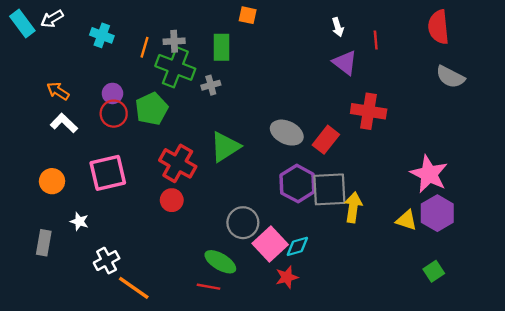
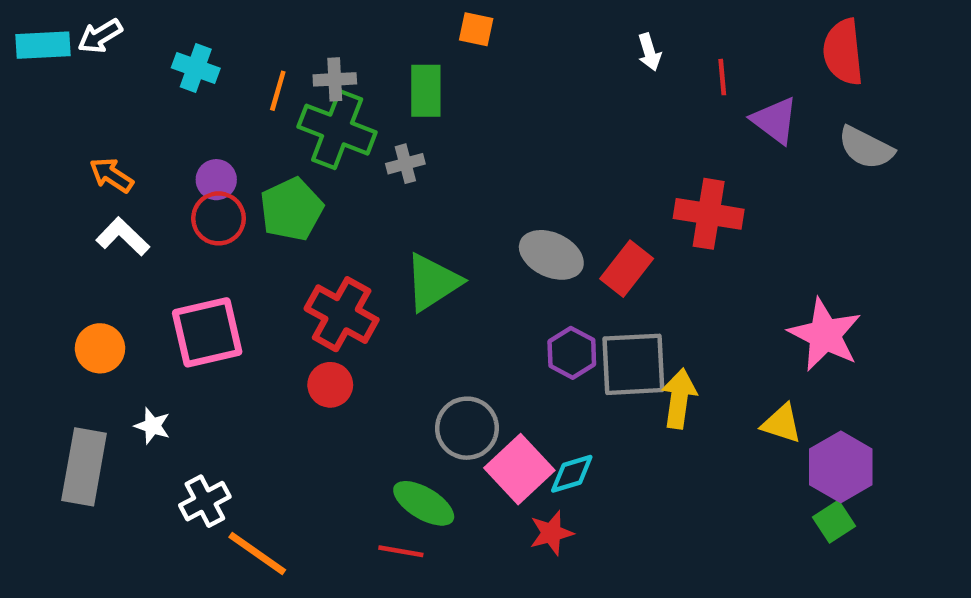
cyan rectangle: (22, 23) -> (43, 45), turned -56
purple triangle: (345, 63) -> (775, 120), moved
purple hexagon: (297, 184) -> (572, 353), size x0.7
purple hexagon: (437, 213) -> (841, 467), moved
gray rectangle: (44, 243) -> (84, 467), size x1.5

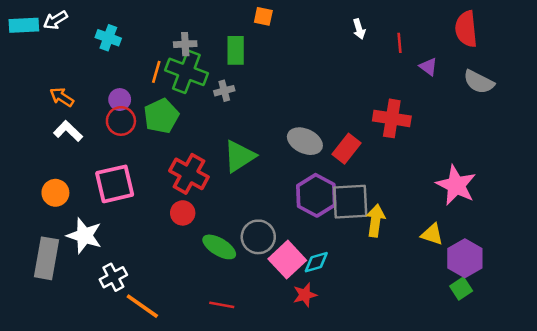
orange line: (278, 91) -> (156, 72), moved
purple triangle: (775, 120) -> (428, 67), size x0.7
purple hexagon: (572, 353) -> (316, 195), size x1.5
white star: (152, 426) -> (84, 236), size x1.8
green ellipse: (424, 503) -> (219, 247), moved

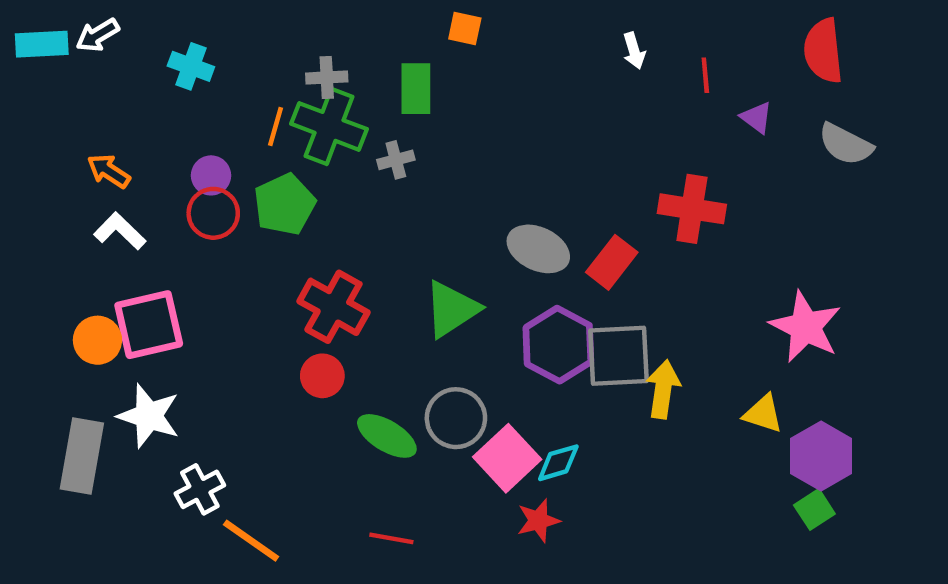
green triangle: (239, 156) -> (451, 309), moved
pink square: (115, 184) -> (149, 325), moved

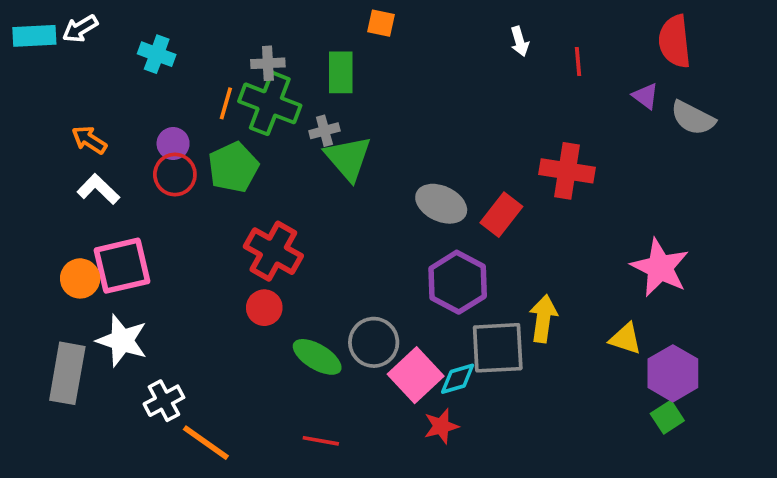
purple triangle: (756, 118) -> (645, 96), moved
green triangle: (451, 309) -> (348, 158), moved, turned -38
gray square: (618, 356) -> (498, 348), moved

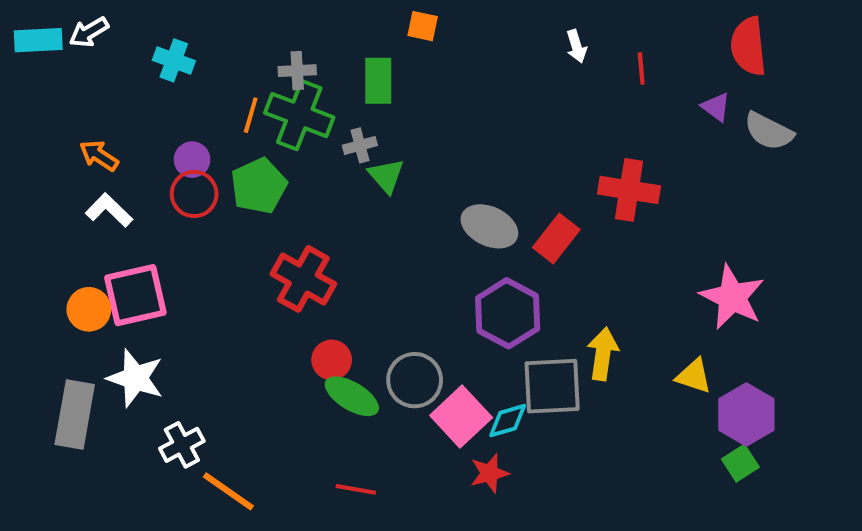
green triangle: (348, 158) -> (386, 176), size x0.7
red circle: (264, 308) -> (332, 360), moved

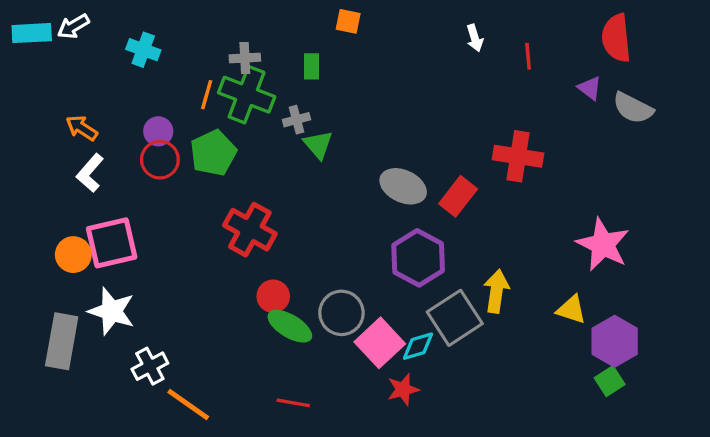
green rectangle: (378, 81) -> (311, 66), size x0.7
white L-shape: (109, 210) -> (90, 173), turned -93
gray square: (552, 386) -> (455, 318), turned -30

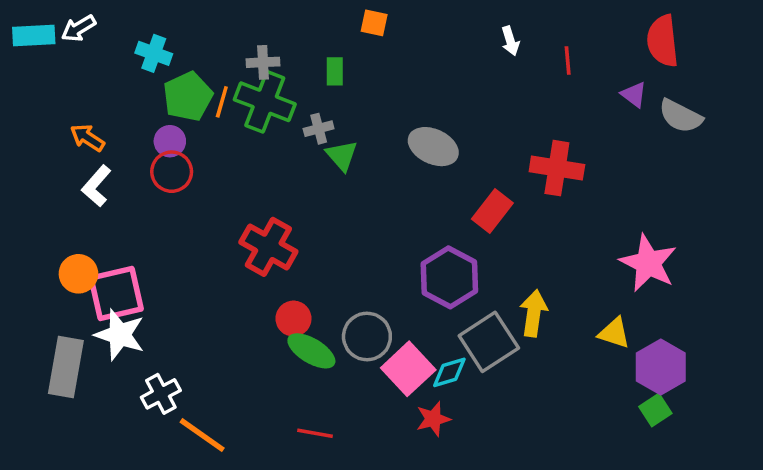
green pentagon: (213, 153) -> (188, 96), moved
gray ellipse: (403, 186) -> (433, 147), moved
pink square: (112, 243) -> (116, 294), moved

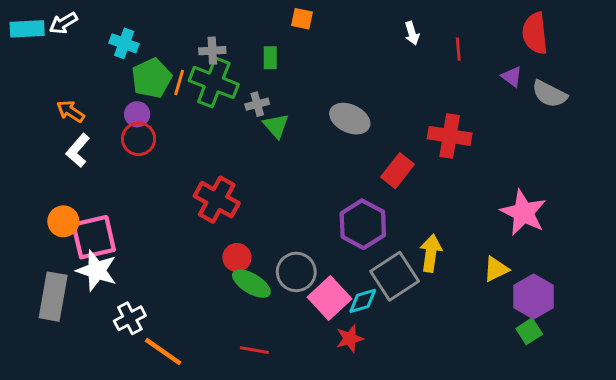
yellow triangle: (614, 333) -> (496, 269), turned -44

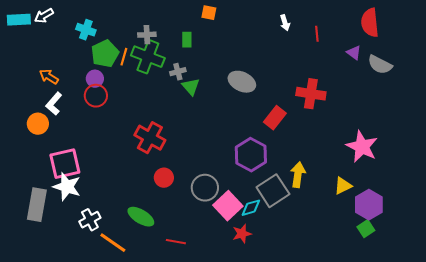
orange circle: (63, 221) -> (38, 124), moved
green ellipse: (251, 284) -> (141, 217), moved

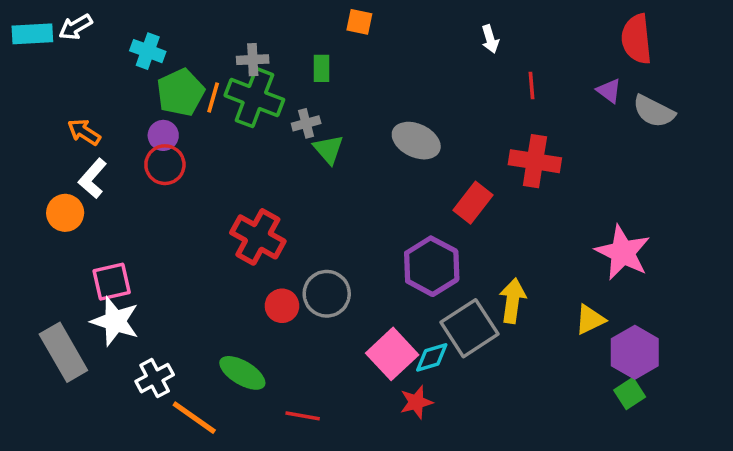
red line: (317, 34) -> (532, 85), moved
pink square: (65, 164) -> (112, 282), size x0.7
gray circle: (205, 188) -> (327, 294), moved
gray rectangle: (37, 205) -> (63, 352), turned -40

